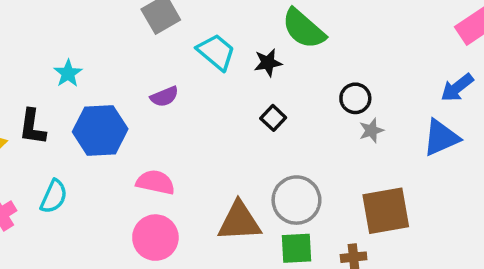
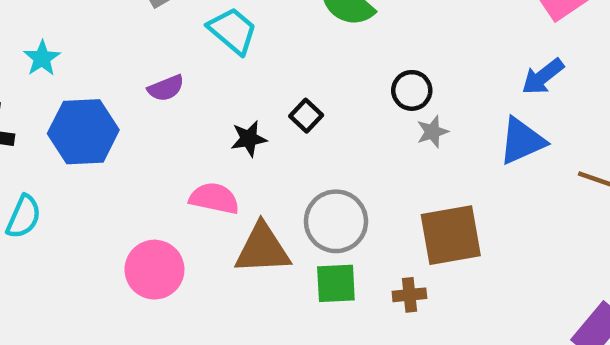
black star: (268, 63) -> (249, 139), moved
pink semicircle: (155, 182) -> (214, 198), moved

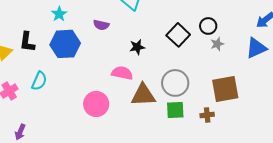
cyan star: (42, 58) -> (59, 14), moved
purple semicircle: (166, 88) -> (101, 25), turned 35
black square: (306, 116) -> (178, 35), moved, size x1.6

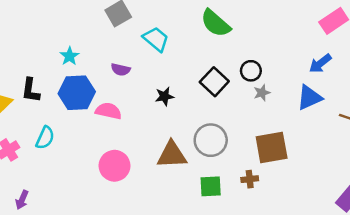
pink semicircle: (122, 73) -> (108, 111), moved
green square: (175, 110) -> (211, 186), moved

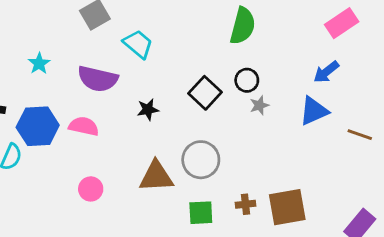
green semicircle: (216, 23) -> (243, 26), moved, turned -116
purple semicircle: (121, 70) -> (98, 79), size x1.8
blue hexagon: (77, 93) -> (38, 126), moved
brown square: (272, 147) -> (287, 207), moved
pink circle: (115, 166) -> (91, 189), size x0.7

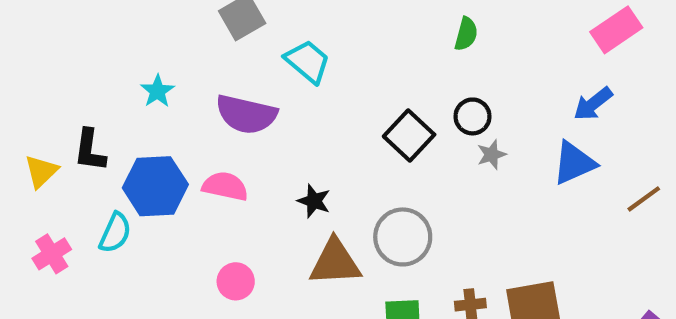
green semicircle: (243, 26) -> (466, 34), size x0.6
black star: (148, 110) -> (314, 201), moved, turned 30
brown line: (360, 135) -> (644, 199), turned -55

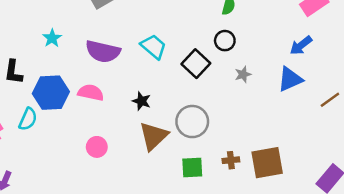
cyan trapezoid: (308, 61) -> (154, 47), moved
black circle: (472, 116) -> (225, 41), moved
brown triangle: (335, 262) -> (154, 136), turned -40

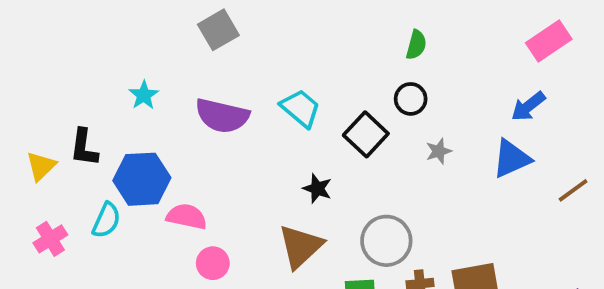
pink semicircle: (91, 93) -> (187, 217), moved
black star: (141, 101) -> (317, 189), moved
gray circle: (192, 122) -> (386, 241), moved

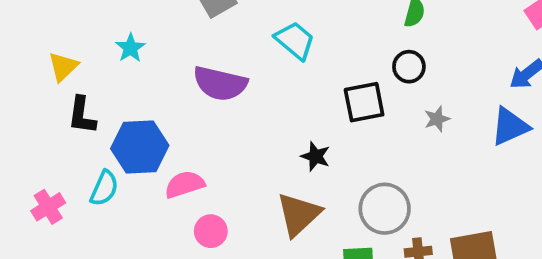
cyan star: (144, 95) -> (130, 48), moved
cyan trapezoid: (301, 108) -> (295, 40), moved
black square: (366, 134) -> (364, 102), turned 36
yellow triangle: (41, 166) -> (63, 67), moved
pink semicircle: (187, 217) -> (185, 184), turned -30

